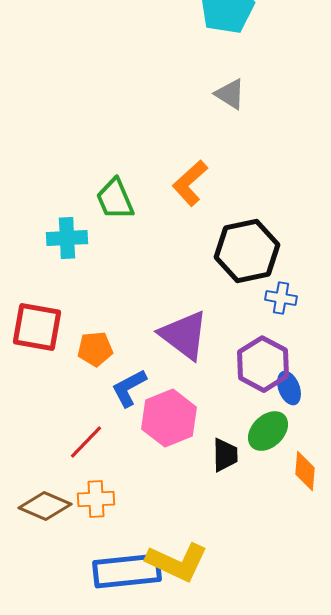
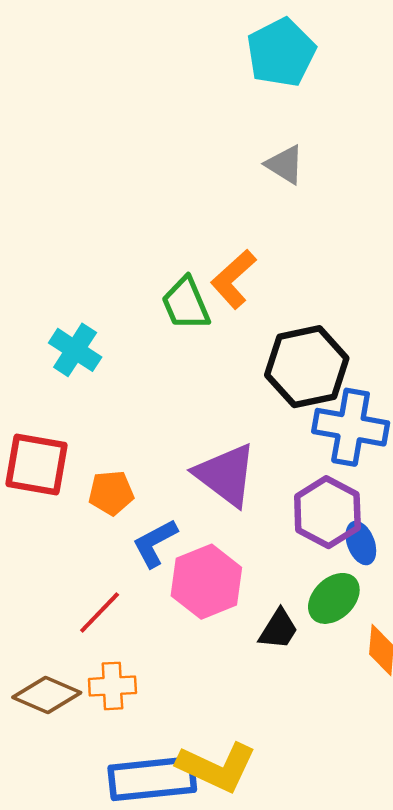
green trapezoid: (115, 199) -> (186, 304), moved
cyan cross: (67, 238) -> (75, 350), turned 36
blue cross: (281, 298) -> (351, 427), size x1.8
black trapezoid: (225, 455) -> (278, 629), turned 33

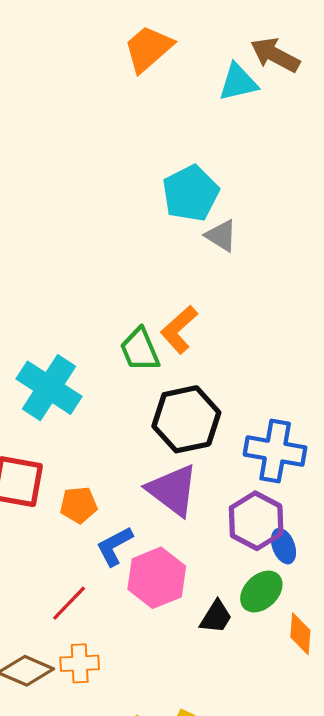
cyan pentagon: (281, 53) -> (191, 193), moved
cyan cross: (75, 350) -> (49, 388), size x1.5
black hexagon: (307, 367) -> (186, 419), moved

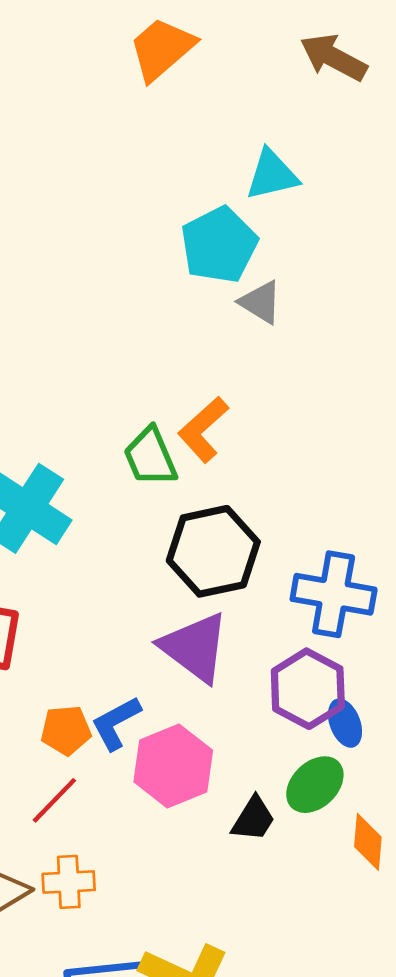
cyan triangle: (238, 82) -> (272, 175), moved
orange pentagon: (79, 505) -> (66, 730), moved

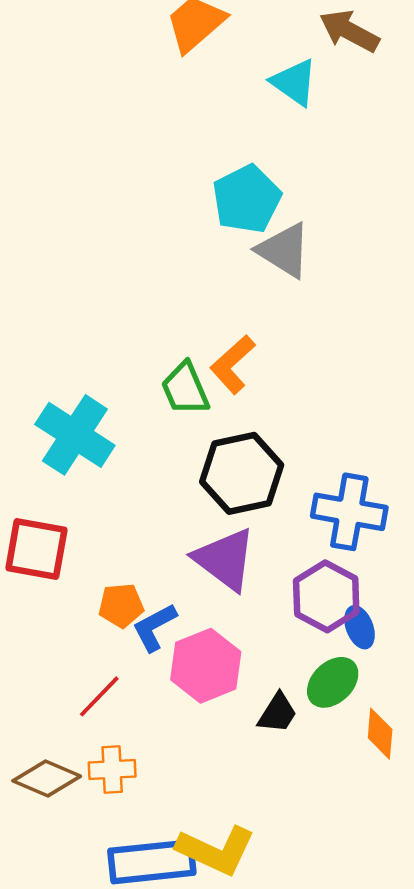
cyan triangle: (272, 175) -> (294, 82), moved, turned 48
gray triangle: (261, 302) -> (284, 250), size x1.4
orange pentagon: (66, 730) -> (121, 605), moved

